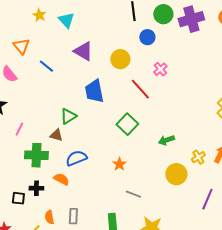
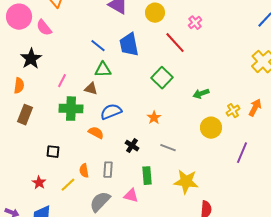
blue line: (46, 66) -> (98, 46), moved
green triangle: (68, 116) -> (103, 70), turned 30
pink line: (19, 129) -> (62, 81), moved
black cross: (36, 188) -> (132, 146), moved, turned 32

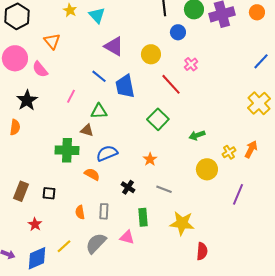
blue line: (98, 46) -> (99, 76), moved
pink line: (62, 81) -> (71, 96), moved
brown rectangle: (25, 115) -> (21, 191), moved
yellow line: (68, 185) -> (64, 246), moved

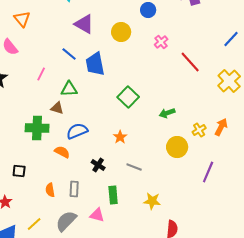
red line: (171, 84) -> (190, 62), moved
yellow star: (182, 223) -> (152, 201), size x0.7

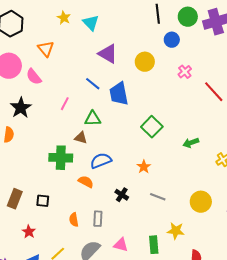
yellow circle: (177, 147) -> (201, 202), moved
green rectangle: (113, 195) -> (154, 245), moved

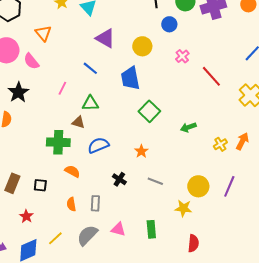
blue trapezoid: (119, 94) -> (130, 78), moved
orange semicircle: (86, 182) -> (72, 171), moved
yellow star: (176, 231) -> (183, 208), moved

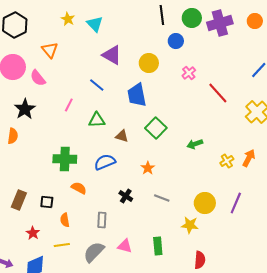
brown triangle: (78, 122) -> (122, 136), moved
orange semicircle: (71, 204) -> (65, 220), moved
yellow line: (55, 238) -> (62, 245), moved, turned 35

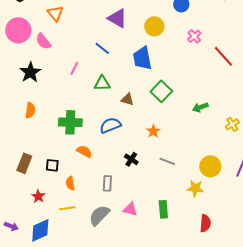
orange semicircle: (13, 136) -> (30, 110), moved

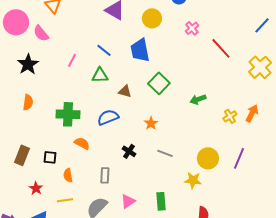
blue line: (102, 48) -> (104, 50), moved
pink triangle: (130, 209) -> (128, 201), turned -49

